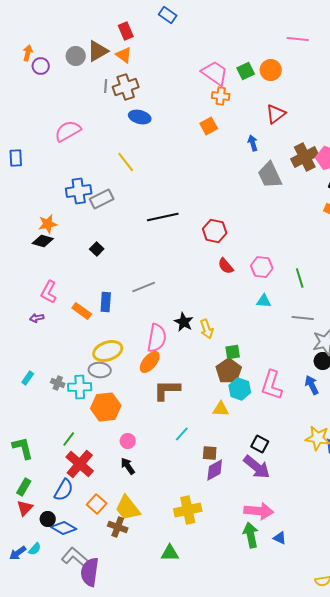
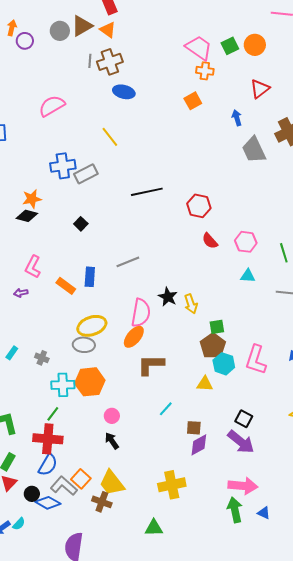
cyan cross: (80, 387) -> (63, 385), moved
red cross: (80, 464) -> (48, 439), moved, turned -36
gray L-shape: (75, 557) -> (64, 486), moved

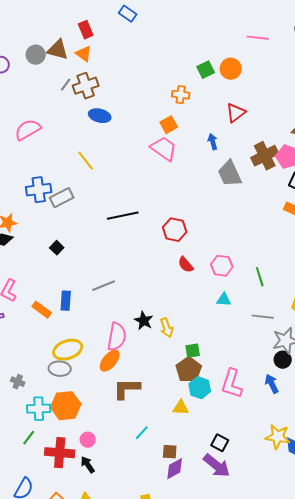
brown triangle: (82, 26) -> (58, 50), turned 45
pink trapezoid: (199, 48) -> (164, 149), moved
gray line: (90, 61) -> (66, 85), turned 32
red cross: (48, 439) -> (60, 453), moved

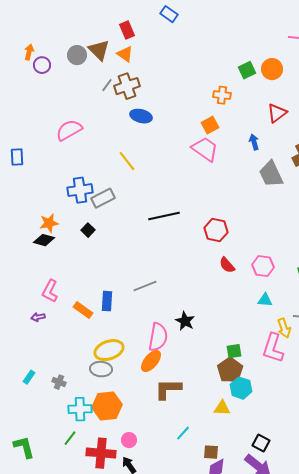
brown triangle: (58, 50) -> (99, 50), turned 30
black square: (57, 248) -> (88, 230), moved
yellow arrow: (167, 328) -> (284, 328), moved
pink L-shape: (232, 384) -> (273, 348), moved

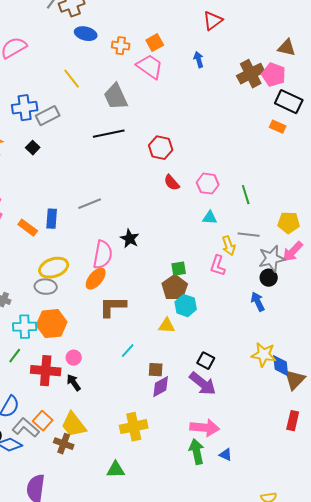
orange cross: (222, 95) -> (121, 46), moved
red triangle: (277, 113) -> (213, 21), moved
gray trapezoid: (271, 174) -> (116, 97), moved
pink L-shape: (273, 348) -> (218, 266), size x0.7

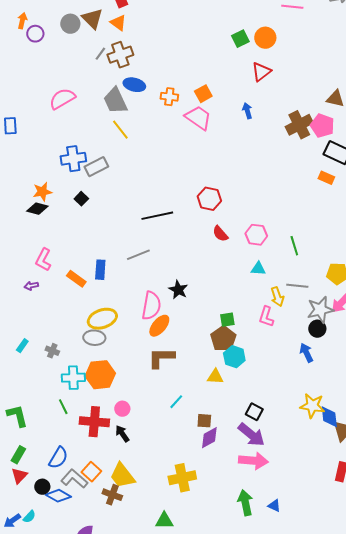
gray trapezoid: (116, 97) -> (115, 101), moved
black line: (109, 134) -> (157, 216), moved
orange ellipse: (96, 279) -> (159, 326), moved
green line: (15, 356) -> (63, 407), turned -63
pink arrow: (205, 428) -> (253, 461), moved

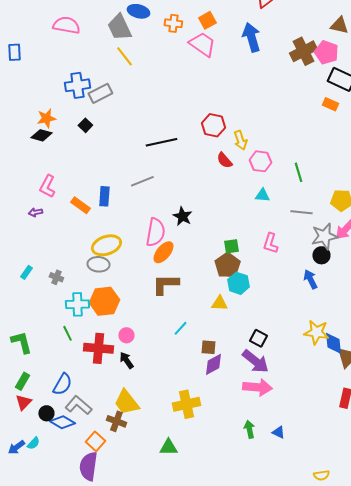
pink semicircle: (62, 99) -> (66, 25), turned 40
blue arrow: (247, 111) -> (251, 37), size x1.8
yellow arrow: (277, 297) -> (240, 140), moved
orange square: (91, 472) -> (95, 441), moved
green arrow: (245, 503) -> (249, 429), size x0.7

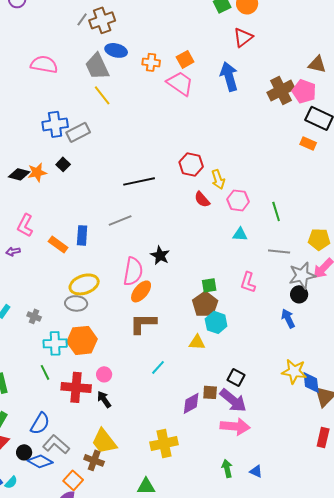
orange star: (46, 118) -> (37, 172), moved
brown square: (208, 347) -> (210, 392), moved

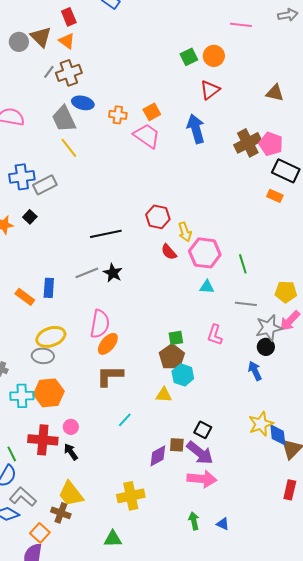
brown triangle: (317, 64) -> (275, 93), moved
pink hexagon: (238, 200) -> (205, 253), size x1.4
black star: (160, 255) -> (113, 273), moved
yellow star: (294, 371) -> (261, 424), turned -30
green line: (45, 372) -> (12, 454), moved

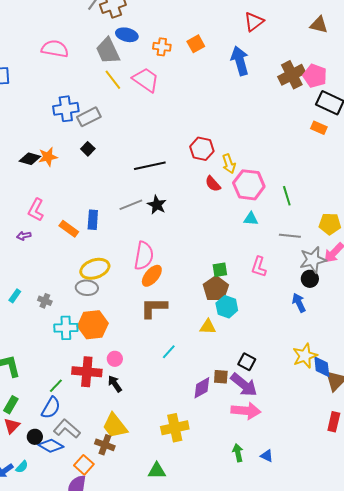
pink trapezoid: (147, 136) -> (146, 80), moved
black square: (30, 217) -> (88, 149), moved
green line: (12, 454) -> (56, 386), turned 70

